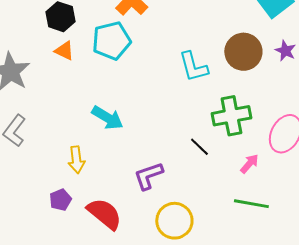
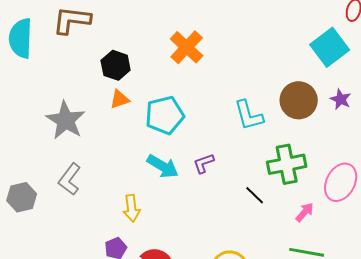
cyan pentagon: (111, 41) -> (165, 115), moved
orange triangle: (64, 51) -> (120, 99), turned -45
purple L-shape: (148, 176) -> (204, 163), moved, size x0.7

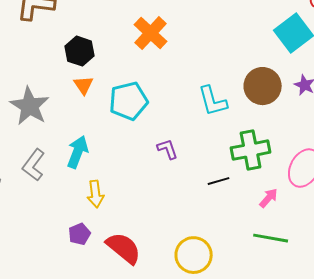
orange triangle: (120, 99) -> (84, 85), turned -45
purple L-shape: (204, 163) -> (168, 149), turned 90
cyan arrow: (163, 166) -> (78, 152), moved, turned -100
black line: (255, 195) -> (219, 181), turned -60

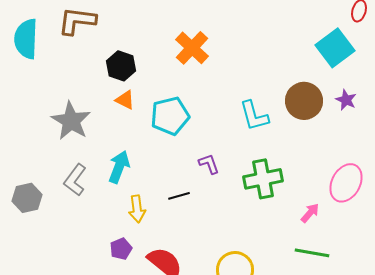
orange triangle: (84, 85) -> (125, 100), turned -30
green cross: (251, 150) -> (263, 179), moved
black line: (219, 181) -> (179, 196), moved

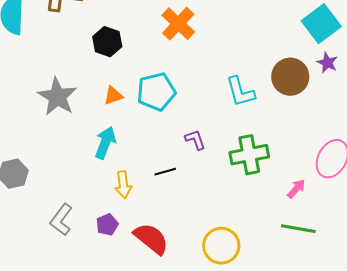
orange triangle: (125, 100) -> (113, 96), moved, turned -45
purple star: (346, 100) -> (327, 63), moved
gray L-shape: (75, 180) -> (61, 220), moved

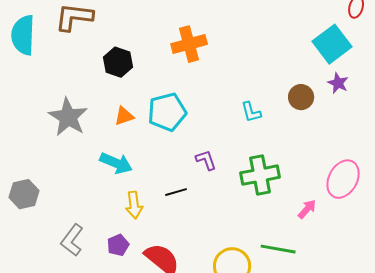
orange cross: (178, 24) -> (189, 44), turned 32
brown circle: (290, 77) -> (301, 97), size x0.7
cyan L-shape: (240, 92) -> (251, 112), size x0.7
cyan arrow: (105, 143) -> (116, 163), turned 92
green line: (298, 229) -> (278, 249), moved

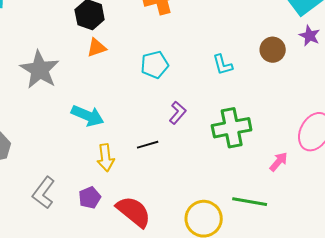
cyan pentagon: (167, 112) -> (155, 65), moved, size x0.7
orange triangle: (124, 116) -> (97, 48), moved
purple L-shape: (206, 160) -> (178, 113), turned 60

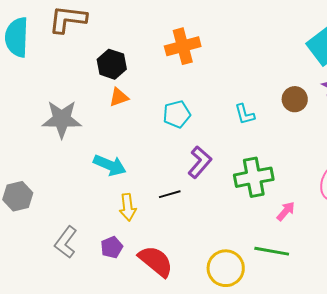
gray star: (40, 70) -> (62, 119), turned -30
purple L-shape: (178, 113) -> (200, 162), size x1.4
pink arrow: (279, 162) -> (286, 211), moved

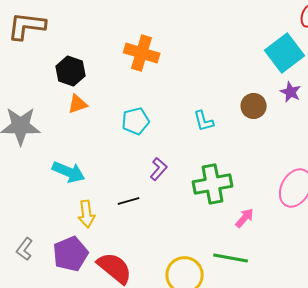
orange cross: (183, 46) -> (142, 53), turned 32
purple L-shape: (200, 162) -> (159, 169), size x0.7
gray L-shape: (66, 242) -> (25, 249), size x0.7
purple pentagon: (112, 247) -> (71, 254), size x1.6

